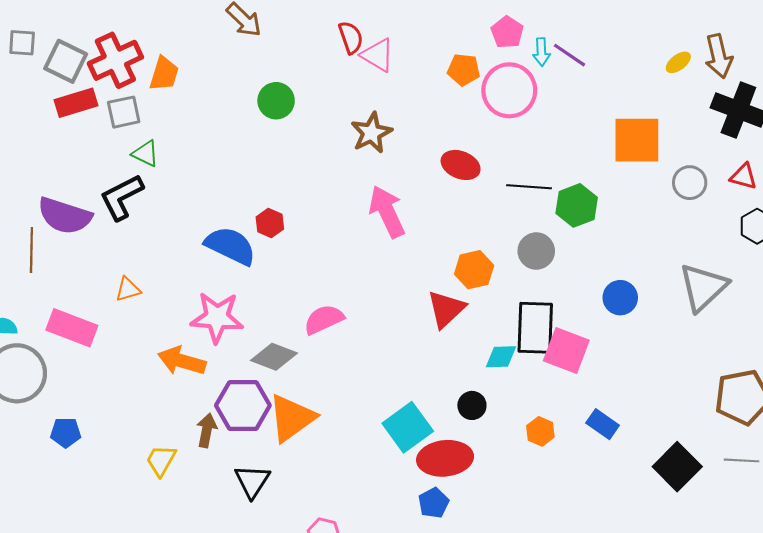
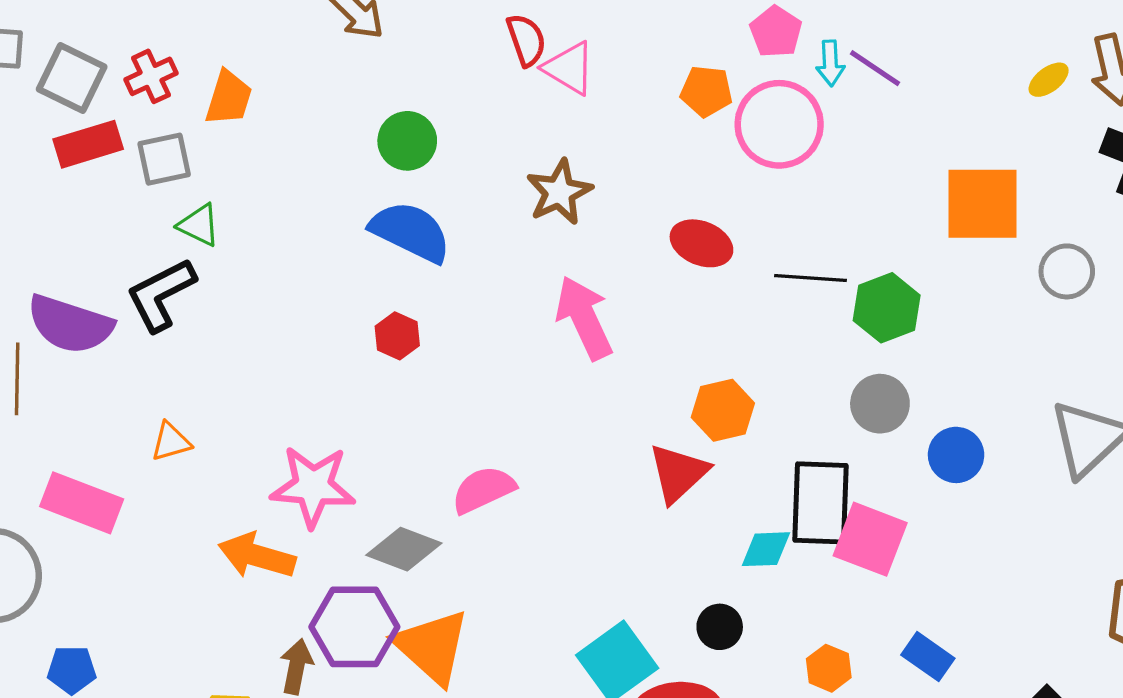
red cross: (115, 60) -> (151, 76), size x0.6
blue semicircle: (230, 246) -> (411, 232), moved
gray circle: (536, 251) -> (880, 404), moved
orange triangle: (292, 418) -> (432, 647), turned -42

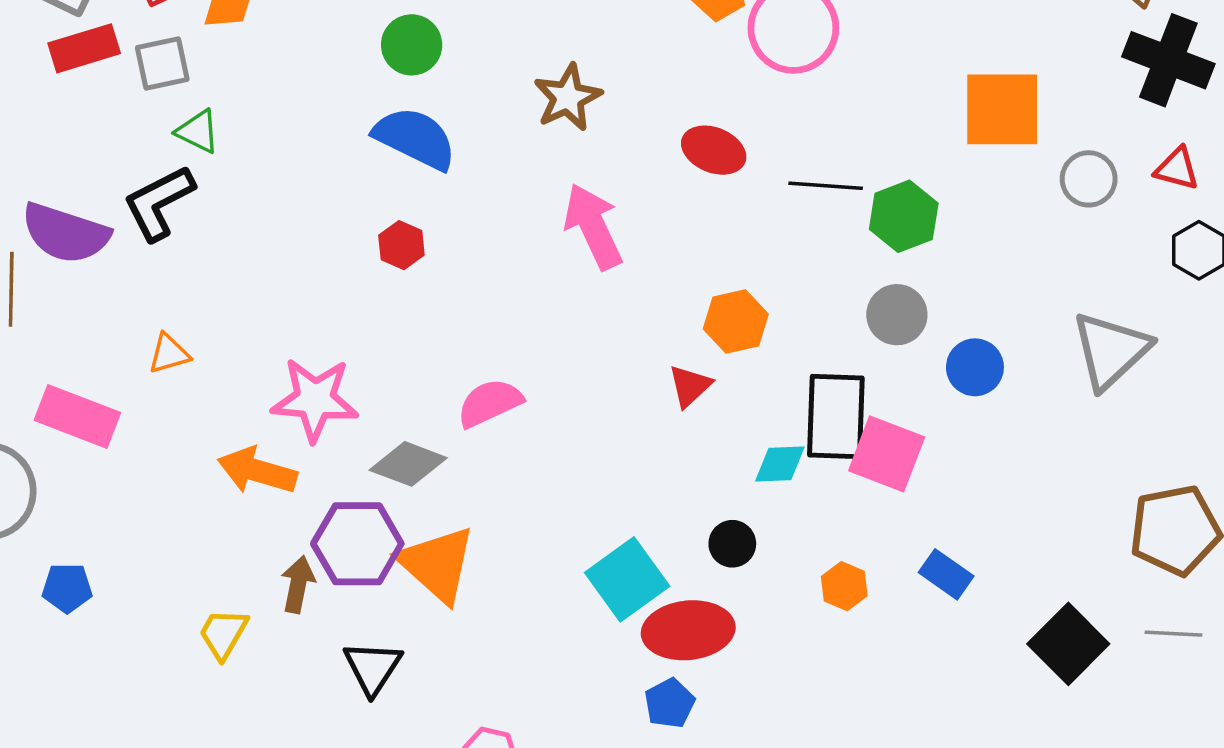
red triangle: (678, 473) -> (690, 386), size x0.7

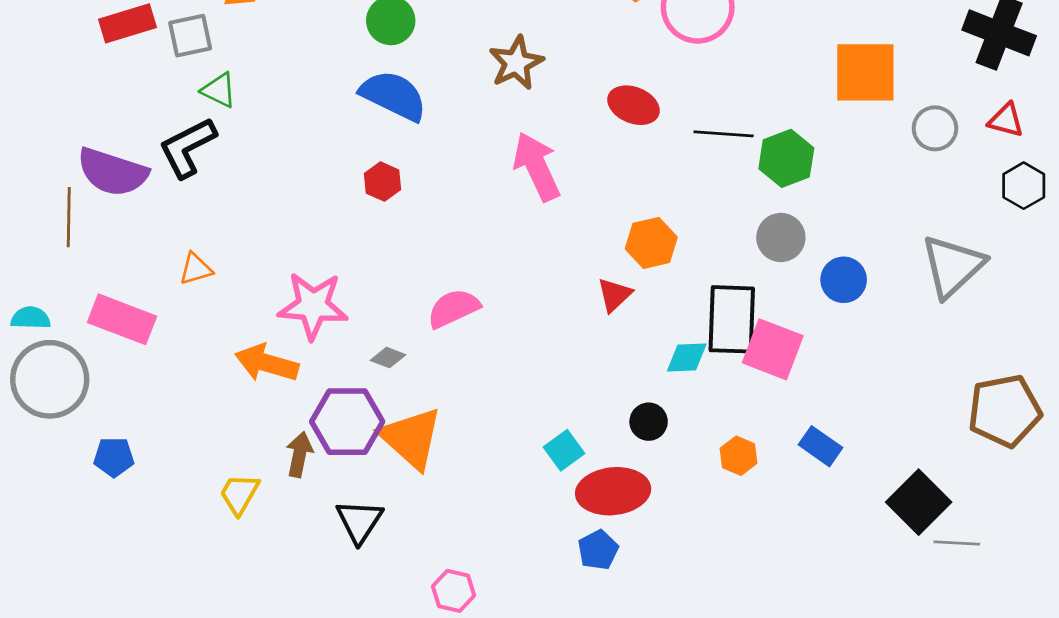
gray diamond: (408, 464) -> (388, 358), size x0.6
cyan square: (627, 579) -> (564, 450), size x0.6
gray line: (1173, 634) -> (957, 543), moved

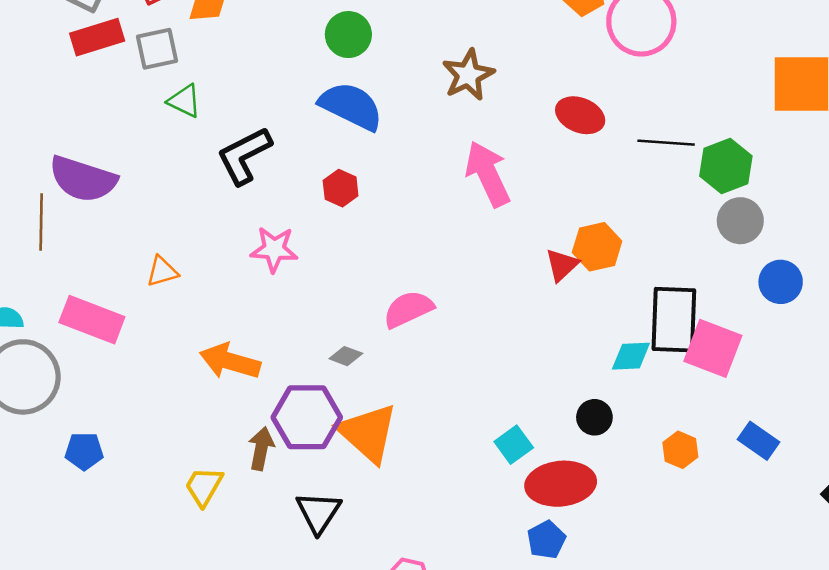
black L-shape: (187, 147) -> (244, 156), moved
gray circle: (781, 237) -> (740, 221), moved
red triangle: (614, 295) -> (562, 265), moved
pink star: (313, 306) -> (274, 249), moved, size x0.7

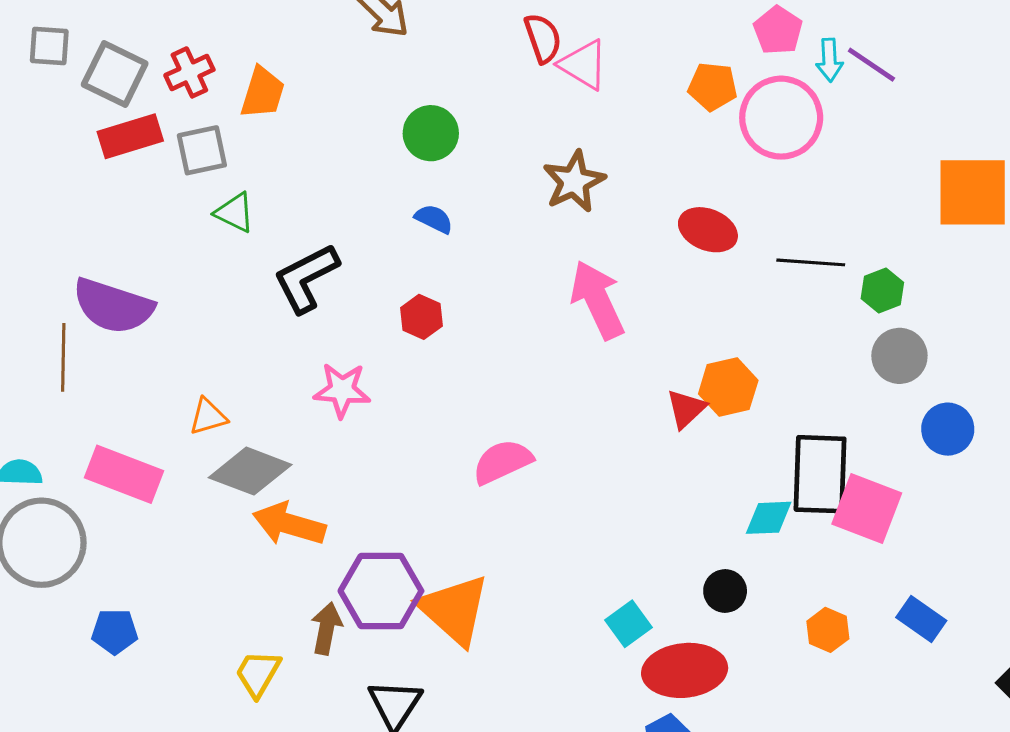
blue semicircle: (351, 106) -> (434, 219), size x0.5
green hexagon: (726, 166) -> (882, 290), size x0.7
gray diamond: (346, 356) -> (250, 471), moved, size x2.0

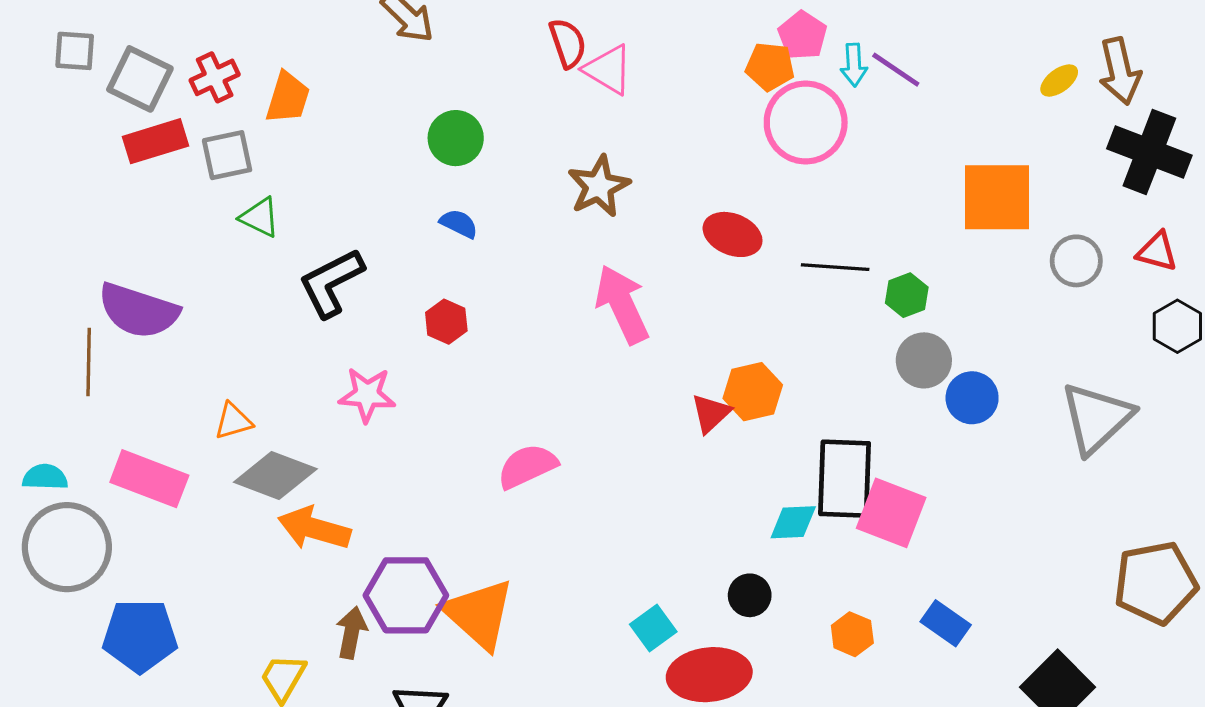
orange pentagon: (713, 86) -> (770, 67), moved
blue circle: (948, 429) -> (972, 398), moved
blue pentagon: (115, 631) -> (140, 636), size x1.6

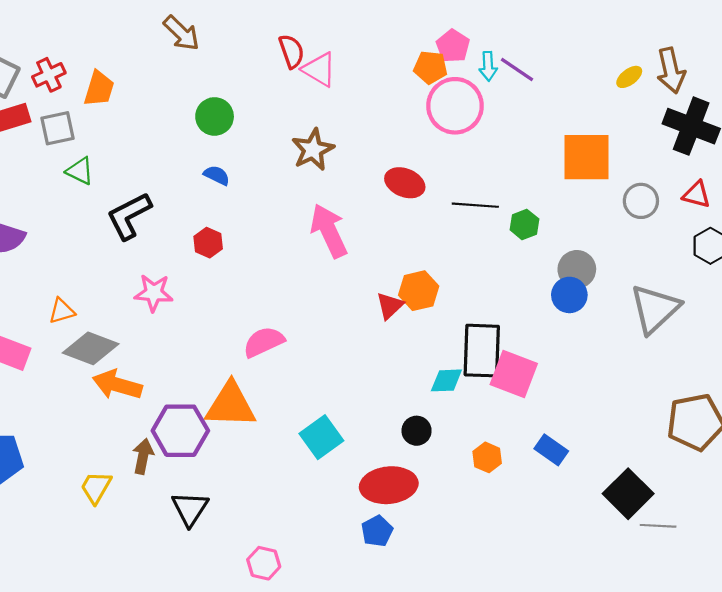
gray circle: (924, 360) -> (577, 269), moved
orange triangle: (479, 614) -> (231, 405), moved, turned -40
cyan square: (653, 628) -> (321, 437), moved, size x1.4

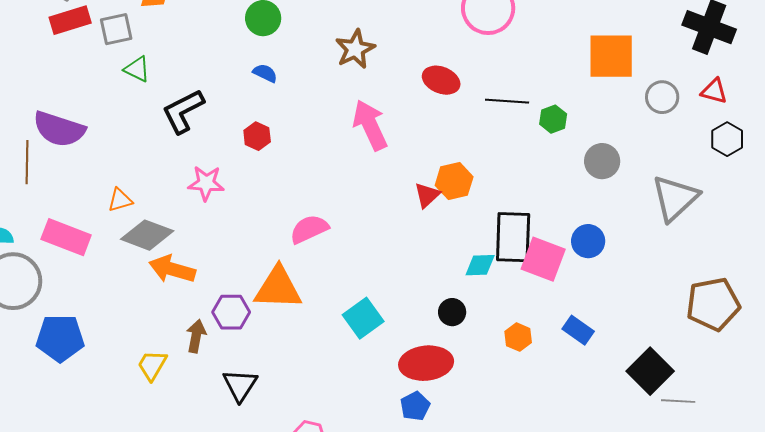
blue circle: (569, 295) -> (588, 241), moved
purple hexagon: (180, 431) -> (231, 312), size x0.7

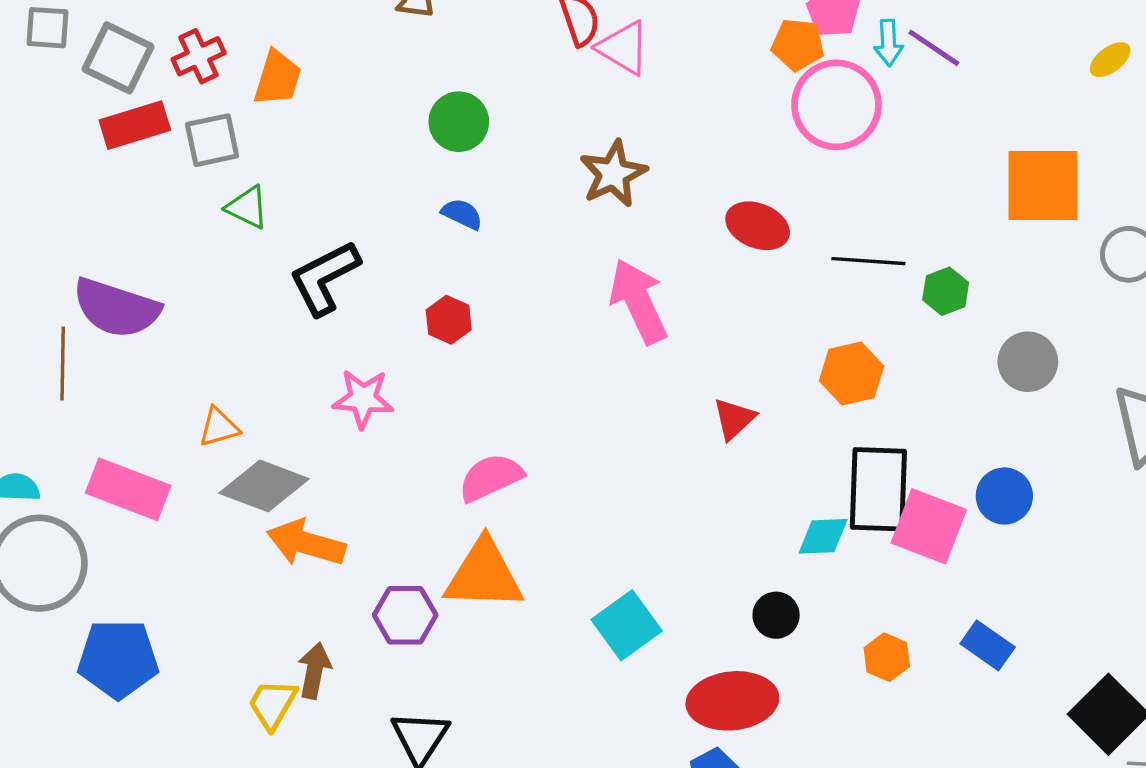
orange hexagon: (454, 181) -> (852, 373), moved
pink semicircle: (309, 229) -> (491, 478), moved
brown arrow: (196, 336) -> (314, 671), moved

